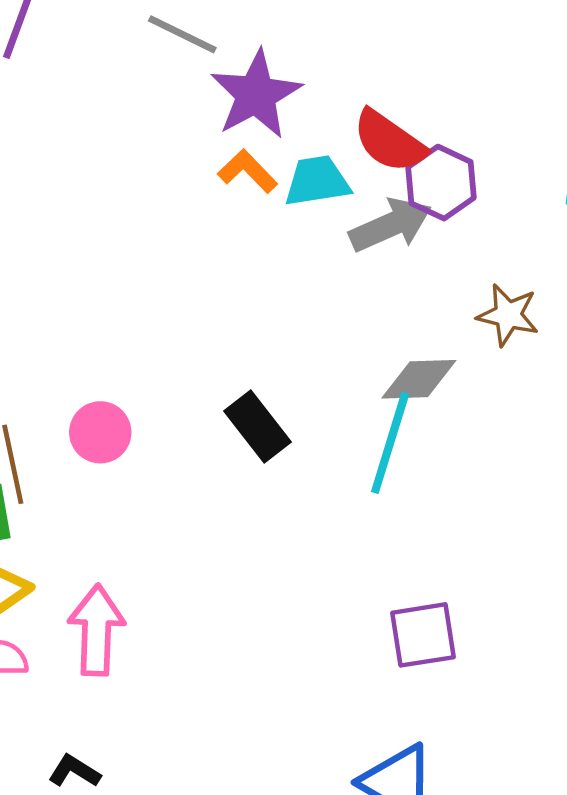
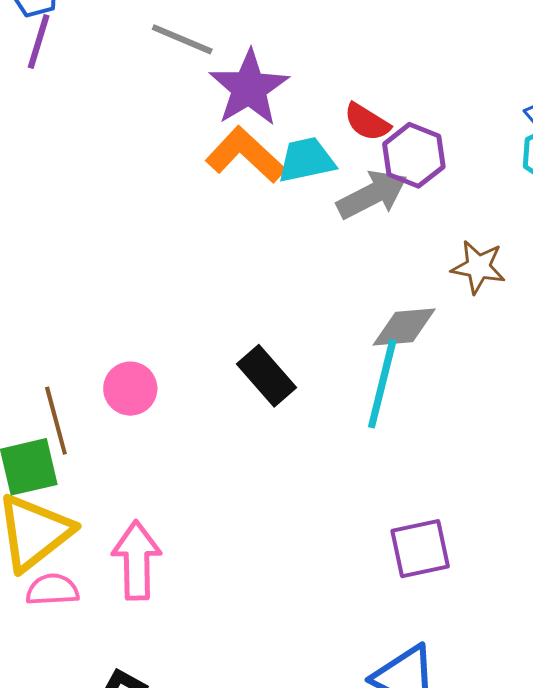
red semicircle: (389, 141) -> (367, 122), size x0.7
orange L-shape: (248, 171) -> (245, 155), size x1.5

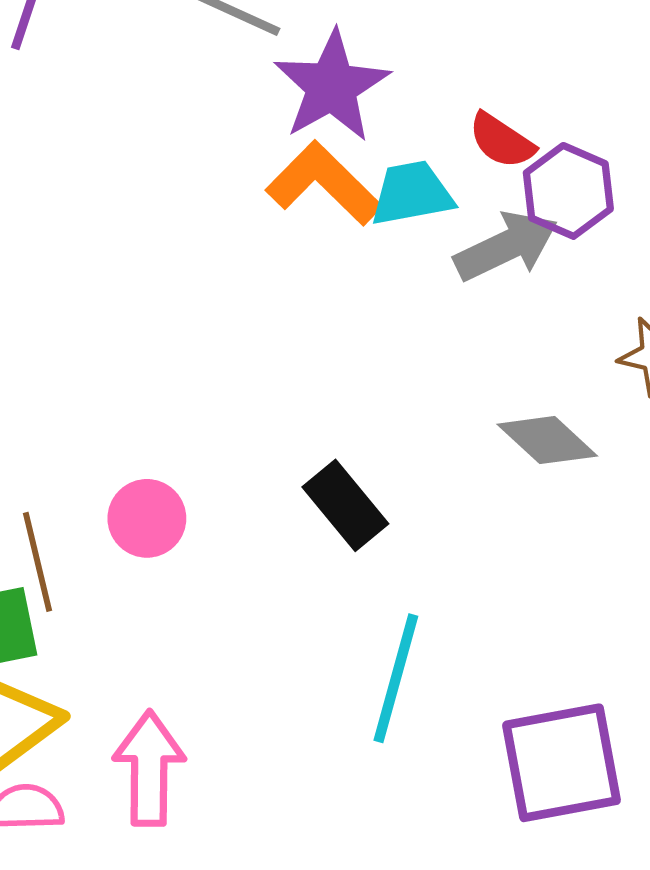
gray diamond: (404, 327) -> (547, 440), turned 46
cyan line: (382, 384) -> (396, 678), moved
purple square: (420, 549) -> (562, 763), size x1.4

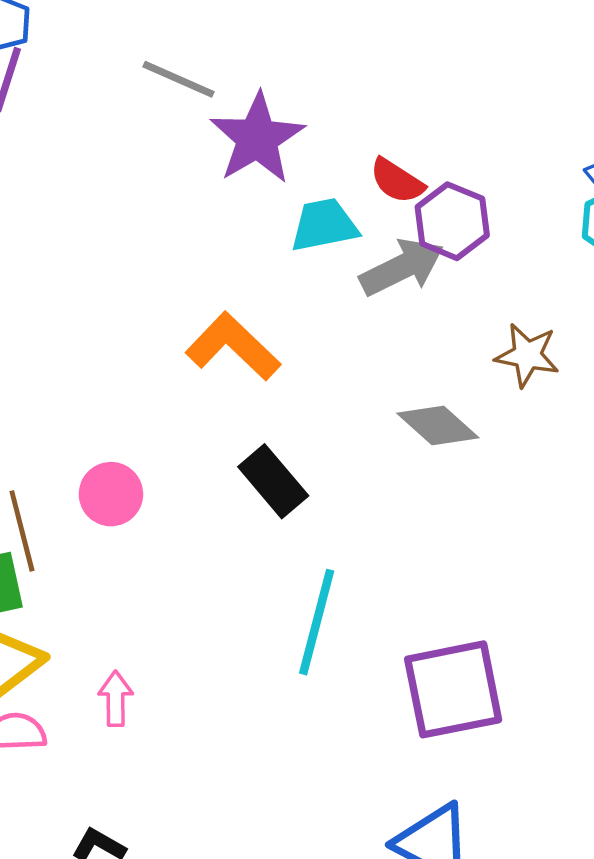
orange L-shape: (324, 183) -> (233, 346), moved
pink arrow: (149, 768) -> (116, 699), size x0.6

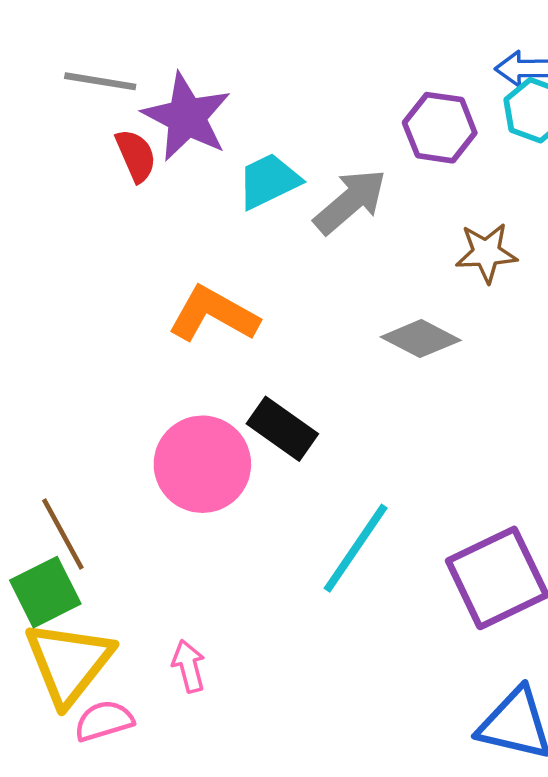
red semicircle: (397, 181) -> (136, 156), moved, turned -132
purple hexagon: (452, 221) -> (440, 128), moved
pink circle: (111, 494) -> (202, 464), moved, size x1.6
cyan line: (317, 622) -> (356, 548), turned 34

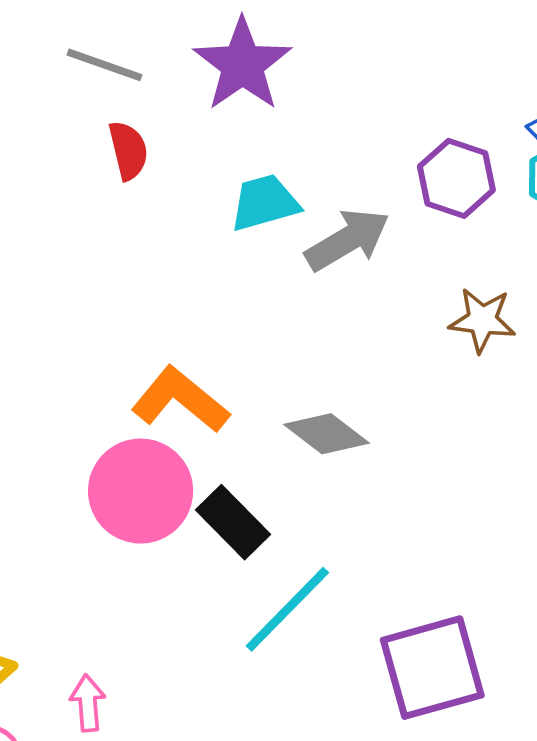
purple star: (187, 117) -> (242, 65), moved
orange L-shape: (213, 314) -> (180, 400), moved
gray diamond: (421, 339) -> (326, 434), moved
black rectangle: (282, 429) -> (233, 522), moved

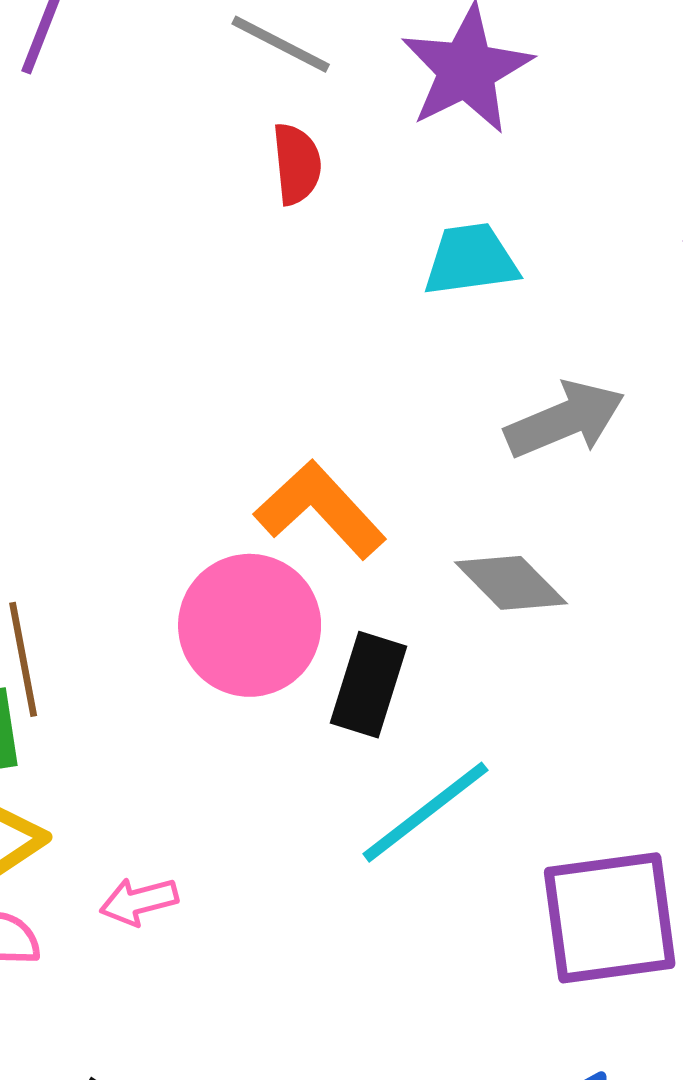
gray arrow: (347, 240) -> (565, 420), moved
black rectangle: (233, 522) -> (368, 685), turned 54
pink arrow: (88, 703) -> (139, 901), turned -108

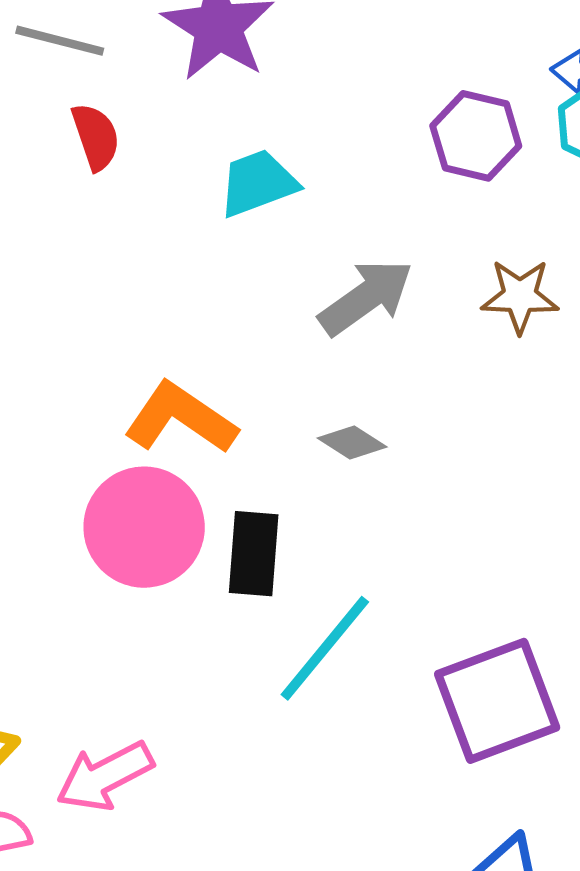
gray diamond: (511, 583) -> (352, 443), size x0.7
pink arrow: (139, 901) -> (105, 776), size x1.5

